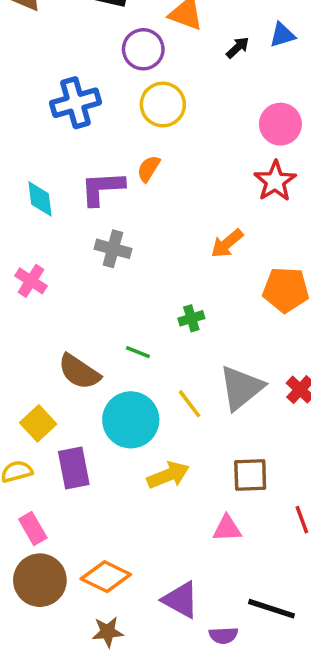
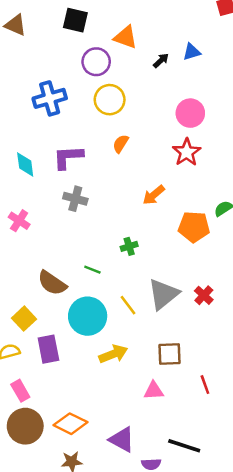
orange semicircle: (149, 169) -> (121, 144), moved

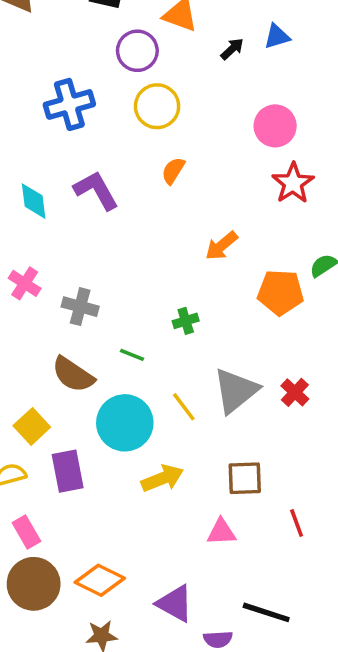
red star: (187, 152) -> (293, 183), moved
purple L-shape: (68, 157) -> (96, 190), turned 64
gray cross: (75, 199) -> (80, 307), moved

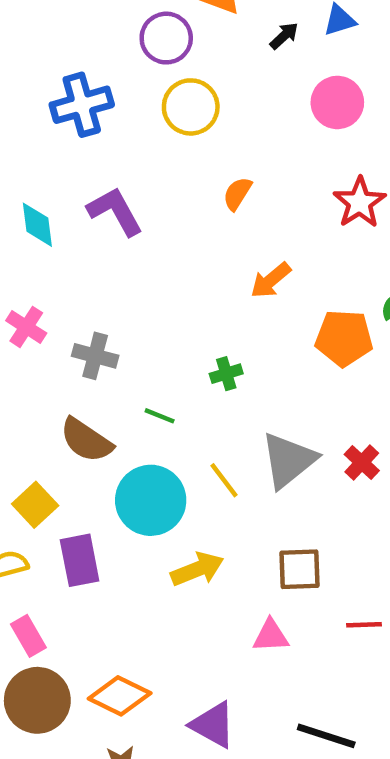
pink circle: (275, 126) -> (337, 102), moved
orange semicircle: (173, 171) -> (237, 194), moved
red line: (297, 523) -> (364, 625), turned -72

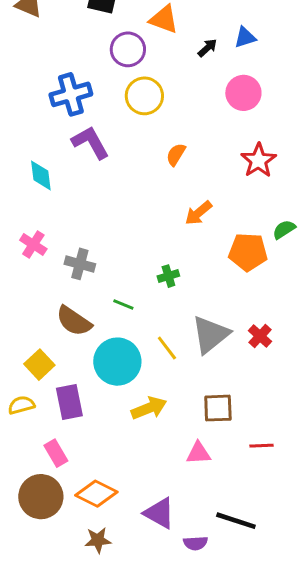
purple L-shape: (115, 211) -> (90, 142), moved
pink rectangle: (28, 636) -> (56, 453), moved

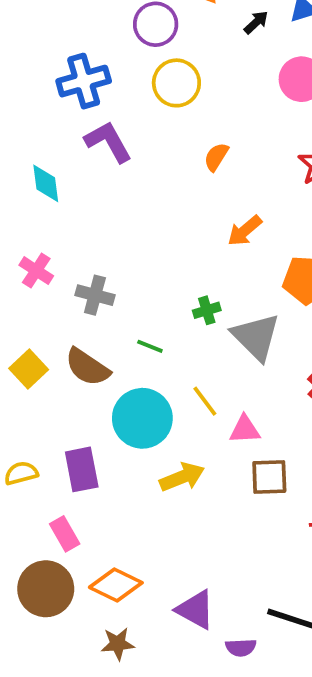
gray triangle: (210, 335) -> (256, 337), moved, turned -36
yellow square: (39, 365) -> (29, 369), moved
pink triangle: (198, 453) -> (245, 430), moved

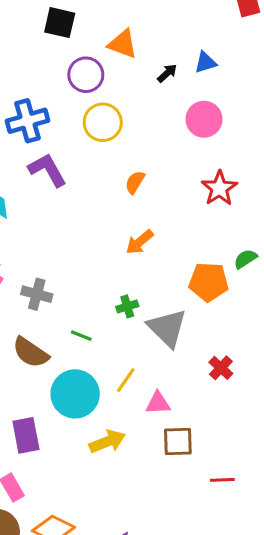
orange arrow: (245, 231) -> (140, 242), moved
yellow line: (205, 401) -> (126, 380), turned 72

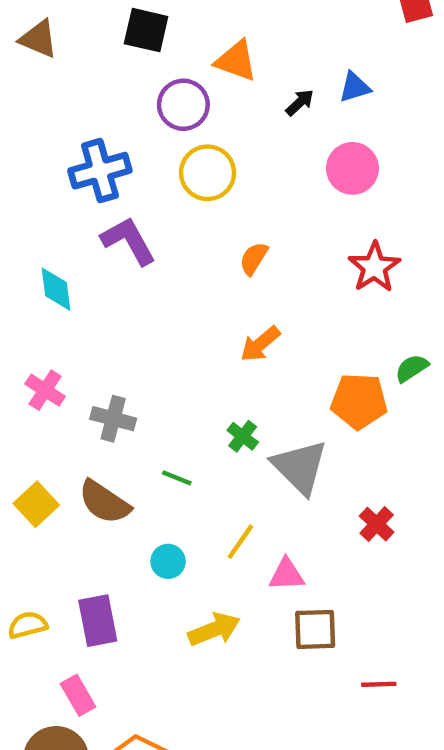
green cross: (127, 306) -> (243, 436), turned -35
cyan circle: (75, 394) -> (168, 561), size x0.5

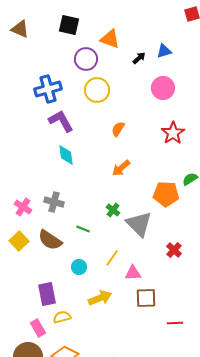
cyan diamond: (56, 289) -> (66, 155), moved
pink cross: (45, 390) -> (23, 207), moved
yellow semicircle: (28, 625) -> (62, 317), moved

